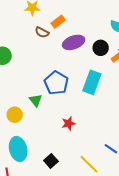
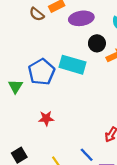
purple ellipse: (74, 42) -> (81, 18), moved
cyan rectangle: (92, 82) -> (73, 65), moved, turned 75

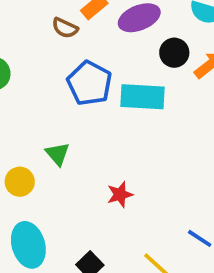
blue pentagon: (42, 72) -> (89, 83), moved

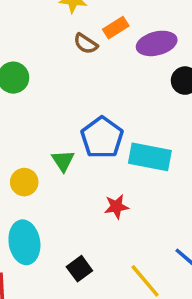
blue pentagon: (89, 83) -> (102, 138), moved
cyan rectangle: (142, 97) -> (150, 157), moved

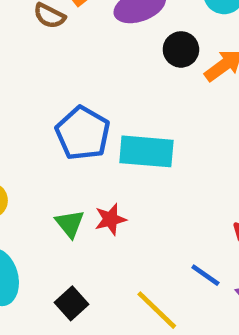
green triangle: (63, 161) -> (70, 224), moved

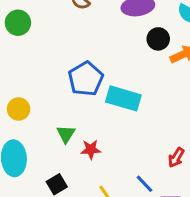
red star: (110, 219) -> (91, 149), moved

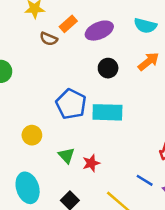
black circle: (158, 39) -> (108, 68), moved
yellow circle: (19, 109) -> (32, 135), moved

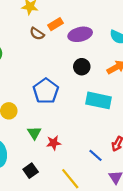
cyan rectangle: (107, 112) -> (98, 100), moved
blue line: (145, 180) -> (95, 155), moved

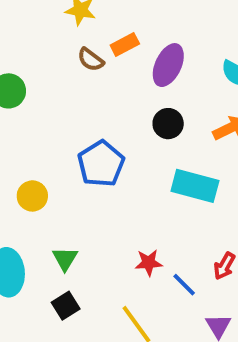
purple ellipse: (80, 34) -> (168, 65), turned -55
green triangle: (34, 133) -> (65, 259), moved
red star: (54, 143) -> (149, 263), moved

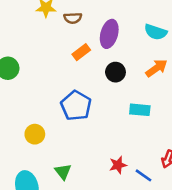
orange rectangle: (125, 44) -> (81, 52), moved
brown semicircle: (91, 60) -> (73, 18), moved, turned -30
cyan rectangle: (195, 186) -> (140, 110), size x0.7

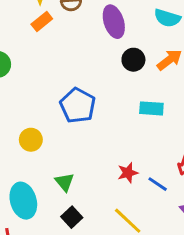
purple ellipse: (109, 34) -> (114, 22), turned -32
orange rectangle: (81, 52) -> (42, 21), moved
black circle: (115, 72) -> (133, 60), moved

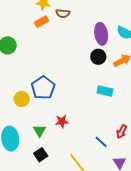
purple ellipse: (114, 22) -> (101, 34), moved
blue pentagon: (78, 105) -> (43, 88), moved
red star: (128, 173) -> (62, 121), moved

